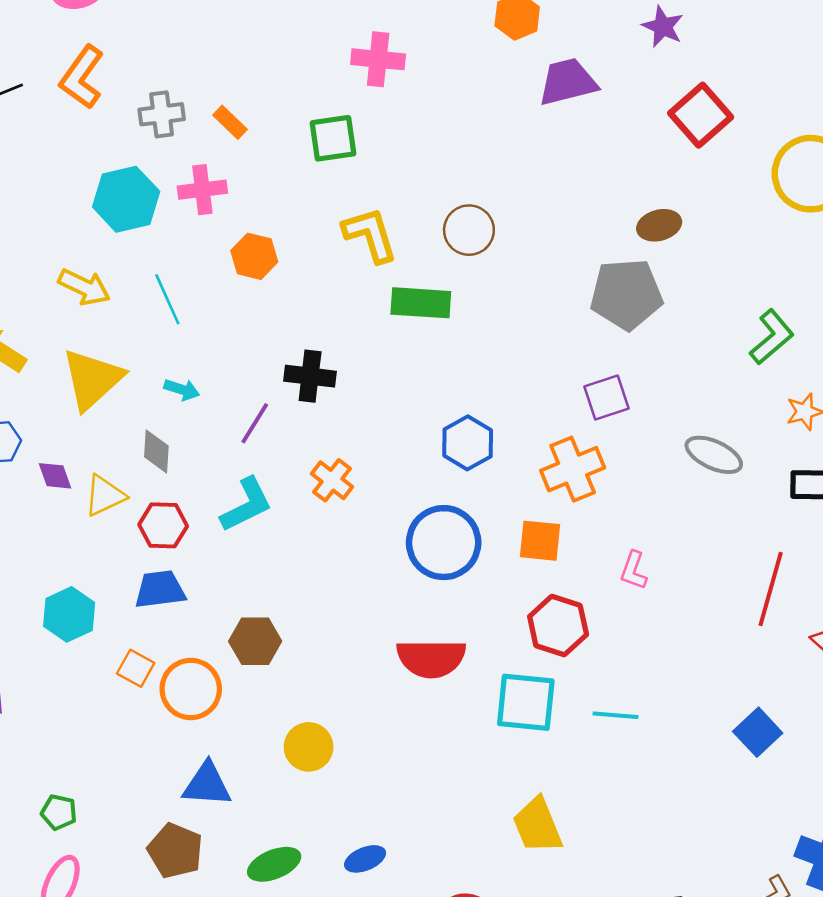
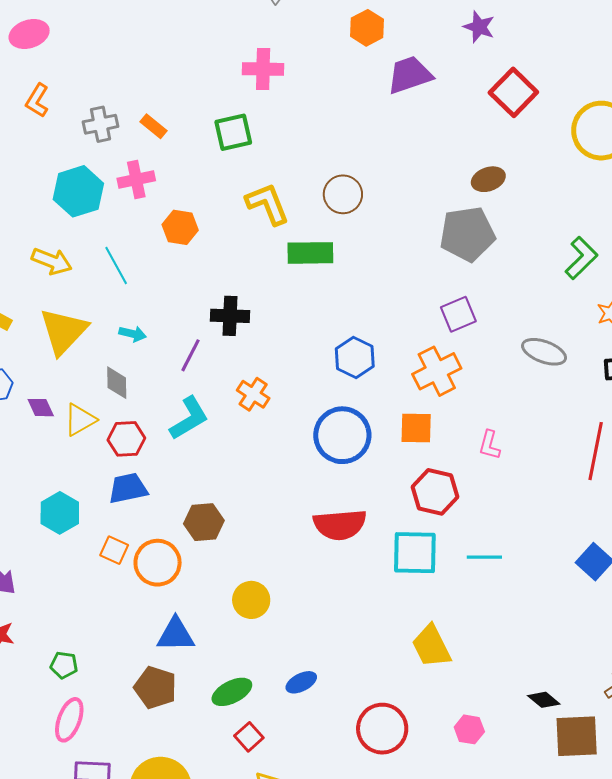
orange L-shape: (82, 77) -> (37, 101), size x0.7

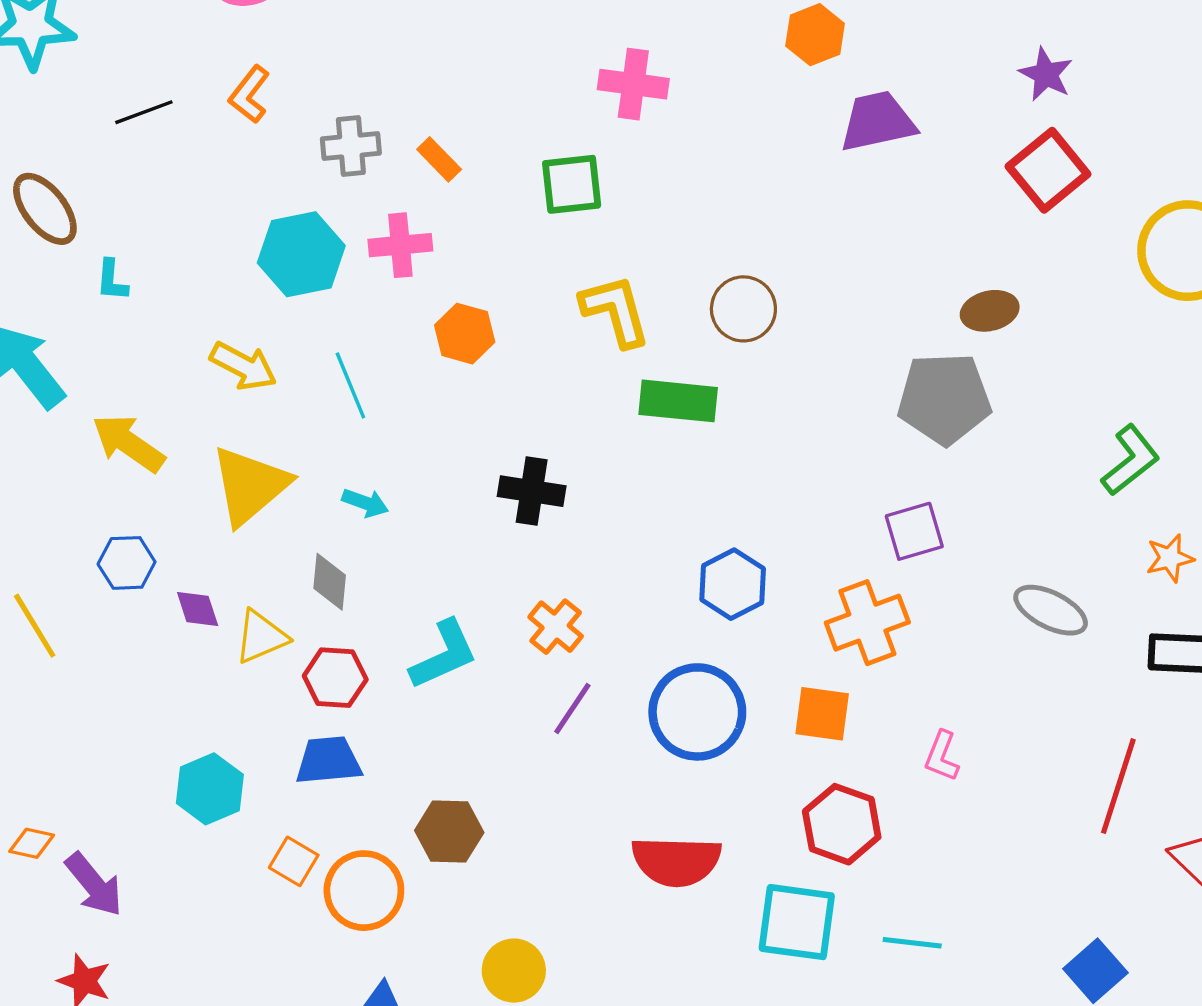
purple star: (479, 27) -> (1046, 74), moved
purple line: (191, 355) -> (572, 709), moved

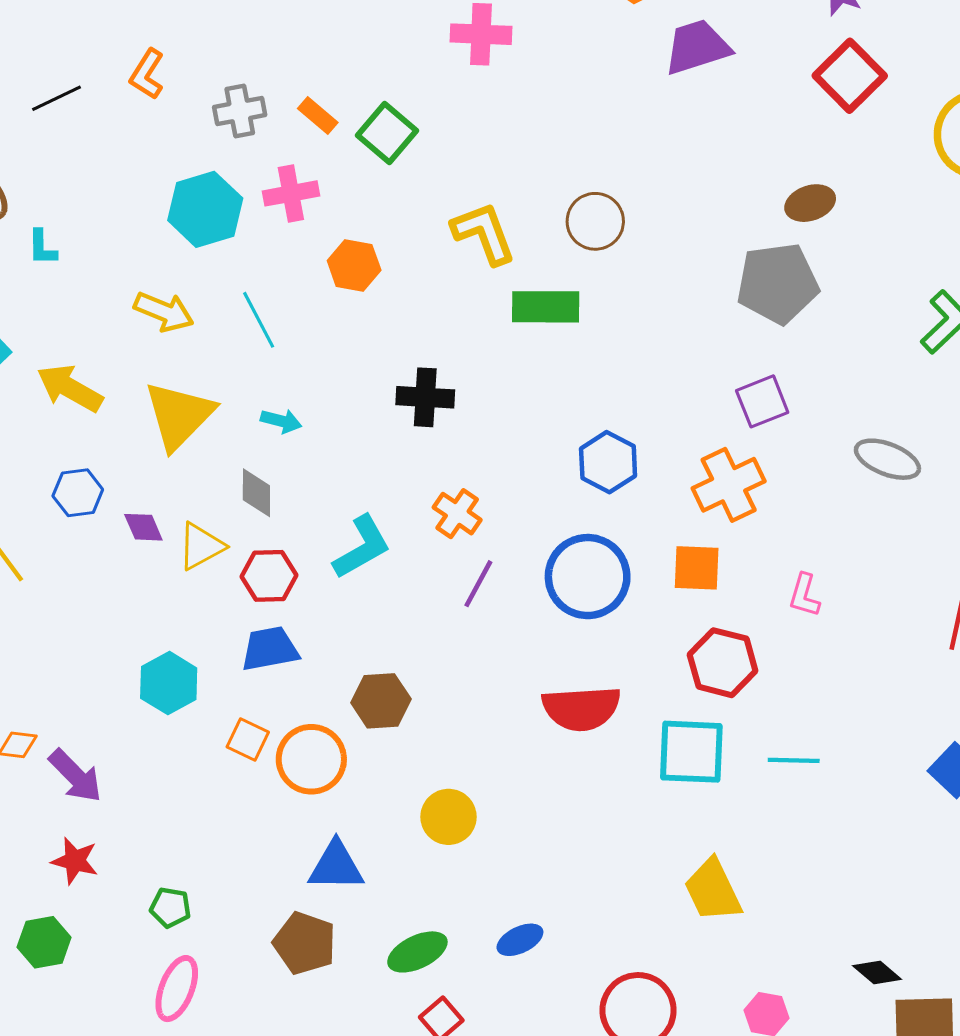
green square: (572, 184) -> (387, 133), moved, turned -38

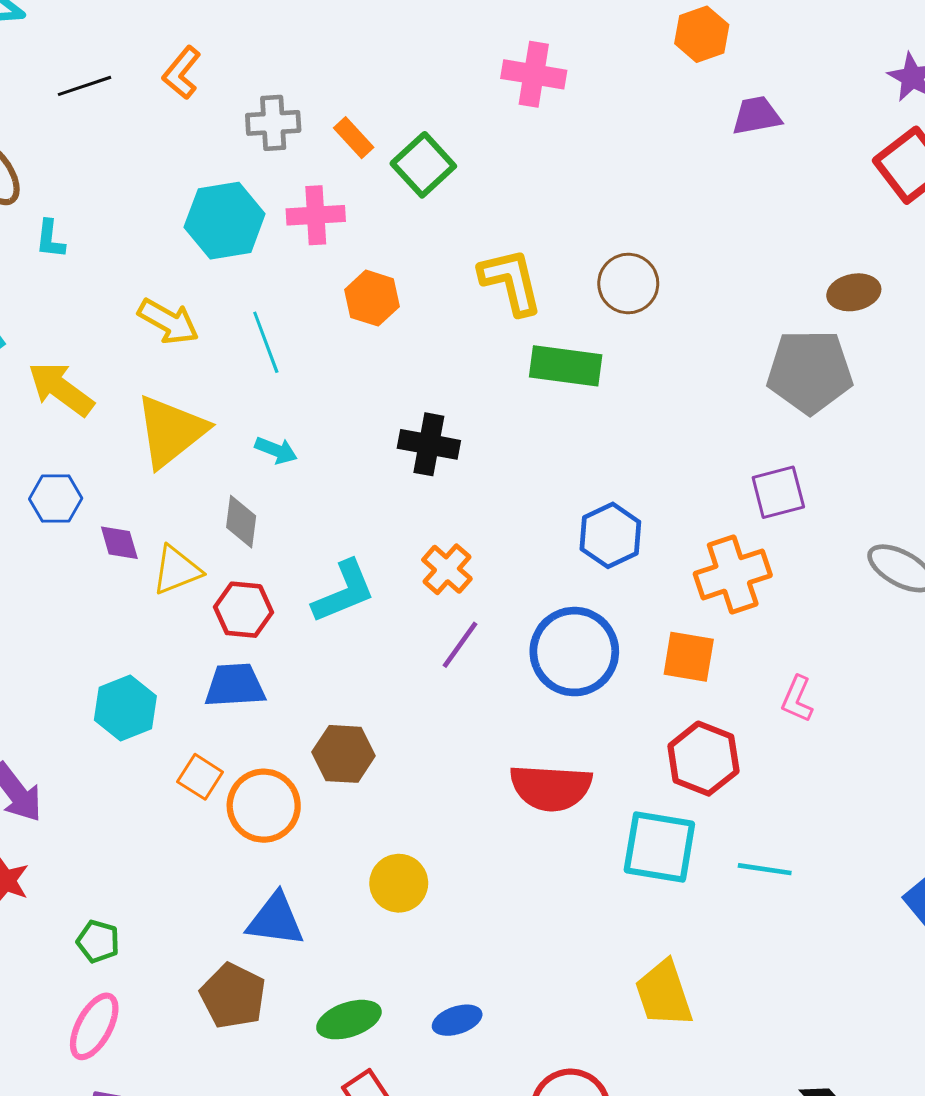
purple trapezoid: (697, 47) -> (757, 116), size x0.7

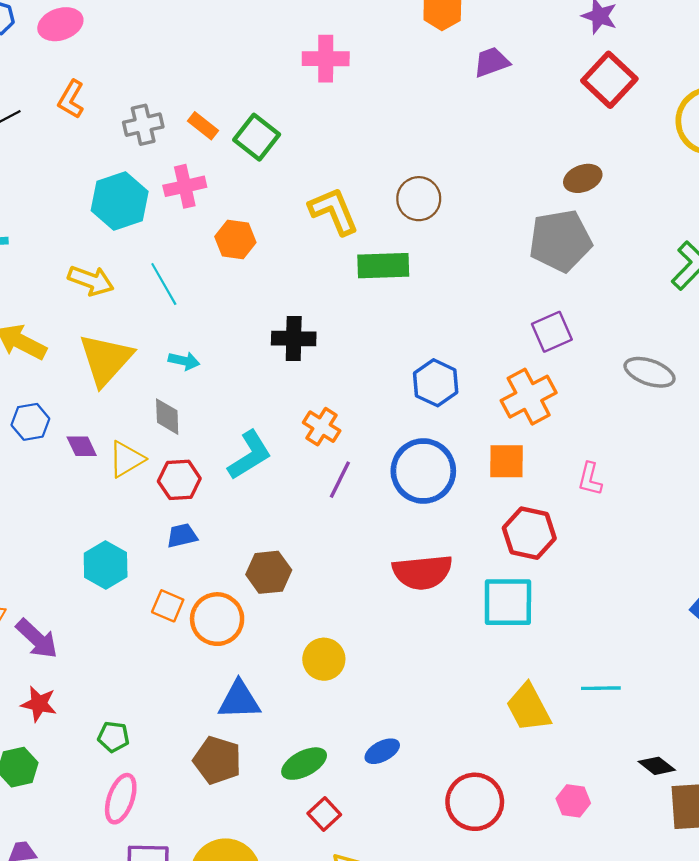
blue trapezoid: (235, 685) -> (182, 536), size x0.7
cyan line: (765, 869) -> (601, 688), moved

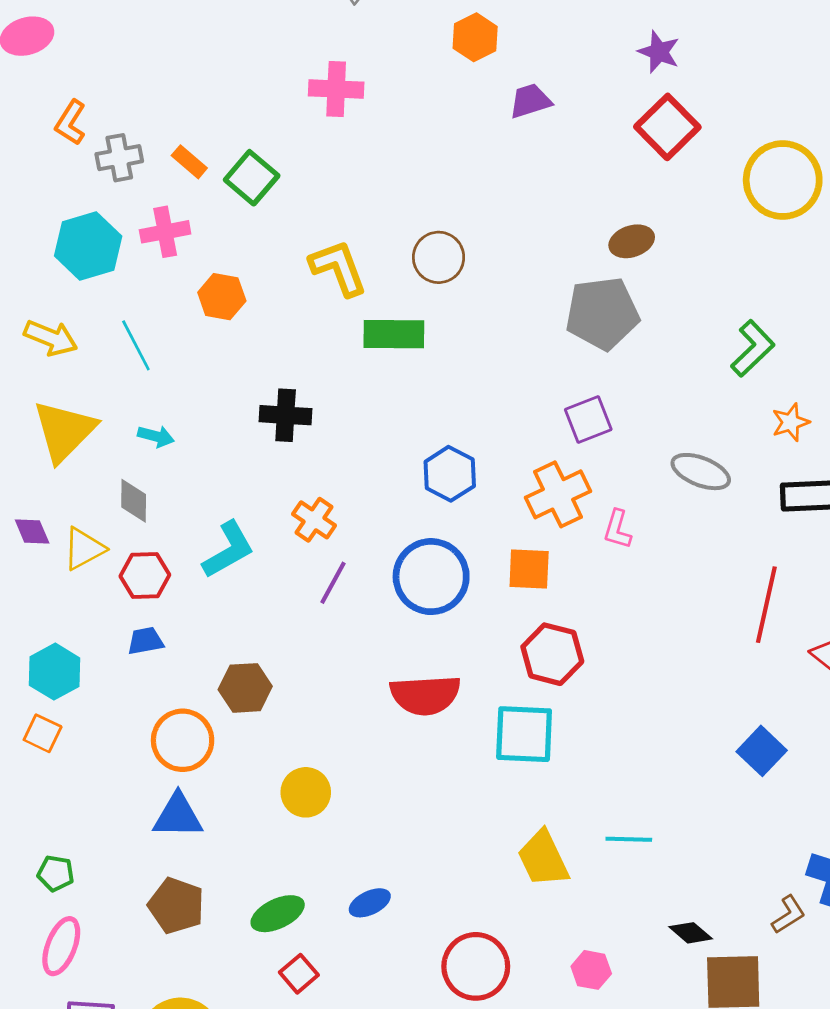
orange L-shape: (71, 99) -> (71, 123), moved
pink L-shape: (590, 479) -> (617, 529), moved
orange square: (168, 606) -> (43, 733), moved
blue triangle: (239, 700) -> (178, 816), moved

